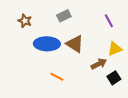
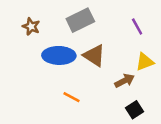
gray rectangle: (64, 16) -> (80, 20), size x1.5
black square: (114, 78) -> (135, 110), moved

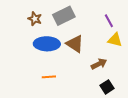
brown star: (31, 26) -> (35, 19), moved
yellow triangle: (145, 62) -> (115, 40), moved, turned 35
orange line: (71, 97) -> (49, 77), moved, turned -32

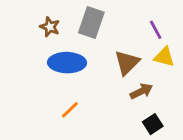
gray rectangle: (64, 16) -> (91, 23), turned -45
brown triangle: (75, 44) -> (127, 63), moved, turned 42
orange line: (49, 77) -> (70, 110), turned -40

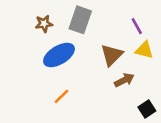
brown star: (50, 27) -> (44, 24), turned -30
blue ellipse: (67, 63) -> (59, 55), turned -32
black square: (153, 124) -> (147, 109), moved

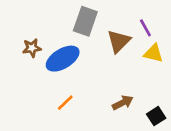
brown star: (44, 24) -> (32, 48), moved
brown triangle: (112, 55) -> (119, 41), moved
brown arrow: (124, 80) -> (123, 103), moved

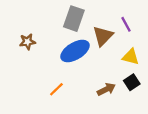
yellow triangle: (153, 53) -> (131, 57), moved
blue ellipse: (63, 59) -> (75, 51), moved
black square: (156, 116) -> (132, 82), moved

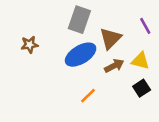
purple line: (126, 24) -> (145, 26), moved
orange line: (56, 89) -> (88, 96), moved
brown arrow: (106, 89) -> (114, 66), moved

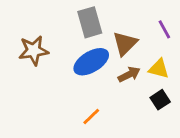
gray rectangle: (79, 20) -> (90, 22), turned -35
brown star: (30, 45) -> (34, 50), size x1.5
orange line: (88, 96) -> (91, 117), moved

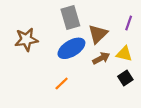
purple line: (164, 29) -> (129, 23), turned 48
orange line: (91, 117) -> (62, 84), moved

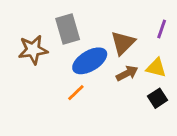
gray rectangle: (70, 17) -> (68, 29), moved
orange line: (62, 84) -> (76, 93), moved

